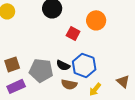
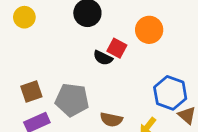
black semicircle: (63, 65) -> (103, 58), moved
blue hexagon: (84, 65) -> (170, 93), moved

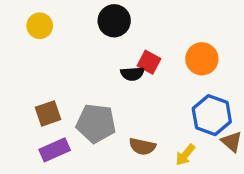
orange circle: (149, 30) -> (202, 59), moved
black semicircle: (103, 58) -> (132, 74), turned -30

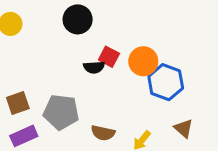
orange circle: (202, 59) -> (143, 61), moved
blue hexagon: (212, 115) -> (166, 82), moved

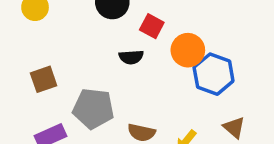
red square: (109, 57) -> (152, 26), moved
brown square: (18, 103) -> (44, 79), moved

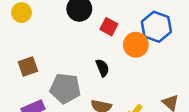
black semicircle: (131, 57) -> (102, 68), moved, turned -108
blue hexagon: (214, 74) -> (156, 27), moved

